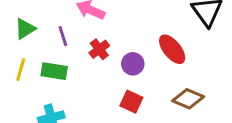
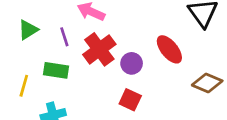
red cross: (99, 49) -> (99, 49), size x1.6
yellow line: (21, 70) -> (24, 86), moved
brown diamond: (188, 99) -> (207, 83), moved

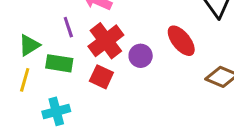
green triangle: (28, 30) -> (29, 45), moved
red square: (130, 100) -> (101, 77), moved

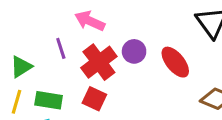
purple circle: (141, 56) -> (134, 51), moved
green rectangle: (59, 63) -> (49, 100), moved

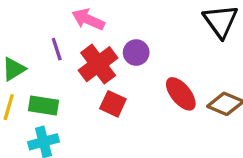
red ellipse: (175, 62) -> (181, 94), moved
red square: (94, 99) -> (113, 104), moved

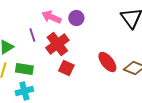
purple circle: (136, 53) -> (76, 18), moved

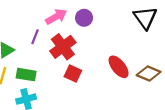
pink arrow: (51, 17) -> (56, 17), turned 126
purple line: (32, 35) -> (35, 37), turned 40

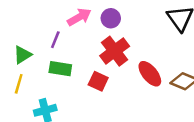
red cross: (63, 47) -> (115, 51), moved
green rectangle: (26, 75) -> (60, 69), moved

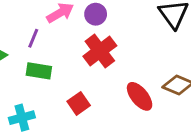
red ellipse: (150, 74) -> (140, 96), moved
red square: (98, 81) -> (79, 103), moved, turned 30

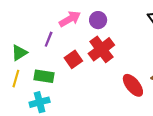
green rectangle: (39, 71) -> (44, 76), moved
red square: (79, 103) -> (73, 59), moved

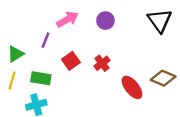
purple circle: (98, 20) -> (105, 21), moved
red cross: (101, 49) -> (102, 63), moved, size x0.6

